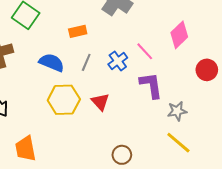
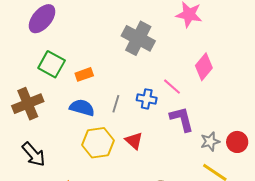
orange rectangle: (78, 31) -> (84, 74), moved
blue cross: (118, 61) -> (147, 99), turned -36
red circle: (207, 70) -> (237, 142), moved

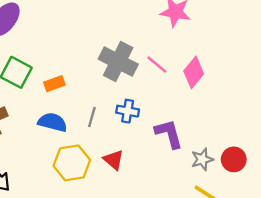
gray cross: (138, 38) -> (118, 62), moved
pink line: (172, 87) -> (157, 65), moved

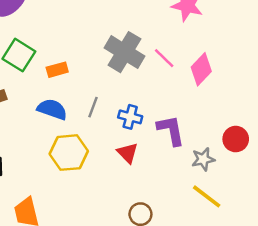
blue cross: (128, 111) -> (130, 117), moved
red circle: (234, 159) -> (236, 139), moved
red triangle: (114, 160) -> (128, 153), moved

